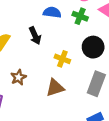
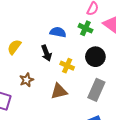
blue semicircle: (52, 12) -> (58, 32), moved
black arrow: (35, 36) -> (46, 53), moved

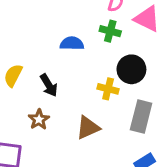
black arrow: (46, 53) -> (49, 85), moved
yellow cross: (67, 66) -> (108, 89), moved

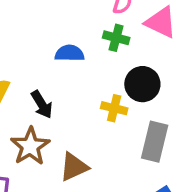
brown star: (39, 119) -> (30, 146), size x1.5
brown triangle: (88, 128) -> (74, 167), moved

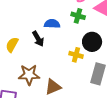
black arrow: (42, 104) -> (38, 39), moved
brown star: (30, 146) -> (29, 75), turned 30

